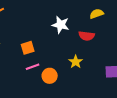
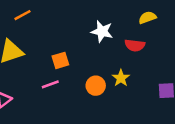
pink line: (33, 67) -> (50, 84), moved
orange circle: (50, 76) -> (96, 86), moved

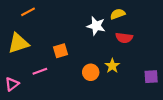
yellow semicircle: (147, 18) -> (118, 14), moved
pink line: (50, 84) -> (40, 71), moved

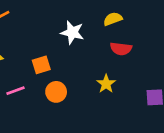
white star: (96, 26) -> (72, 32), moved
orange circle: (91, 72) -> (56, 92), moved

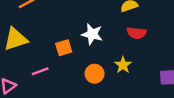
white star: (72, 32) -> (92, 34), moved
orange circle: (56, 92) -> (95, 74), moved

